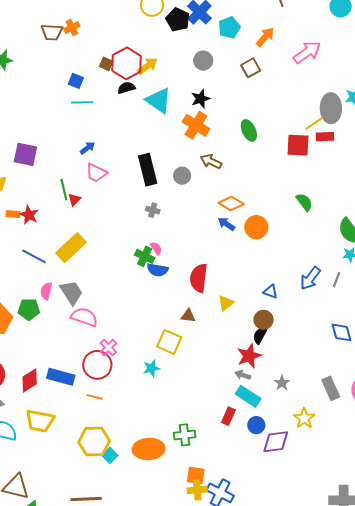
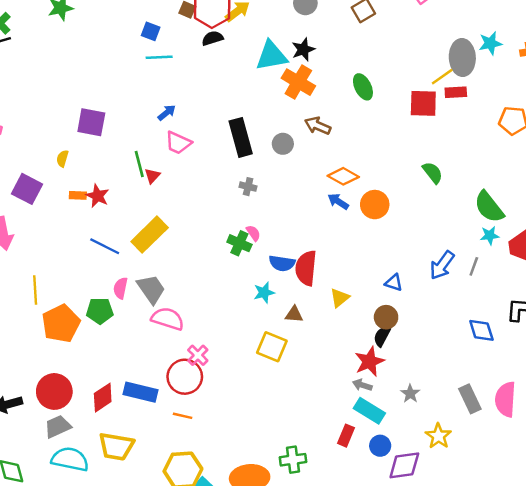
cyan triangle: (159, 100) -> (271, 56), moved, turned -44
blue semicircle: (158, 270) -> (282, 263), moved
cyan star: (152, 368) -> (264, 293), moved

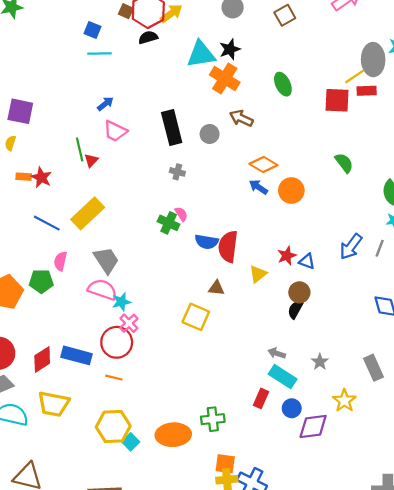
purple square: (91, 122) -> (20, 111), moved
gray trapezoid: (151, 289) -> (106, 260), moved
cyan star: (264, 293) -> (121, 302), moved
red star: (369, 362) -> (287, 256), moved, size x0.7

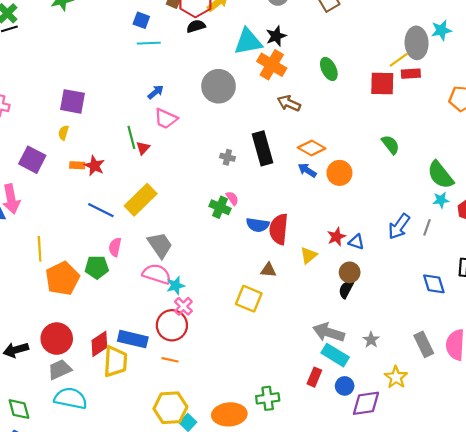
black rectangle: (172, 127) -> (263, 148), moved
gray circle: (210, 134) -> (218, 86), moved, size x1.8
gray arrow: (277, 353) -> (329, 332), size x1.8
yellow trapezoid: (54, 404) -> (115, 361), moved, turned -96

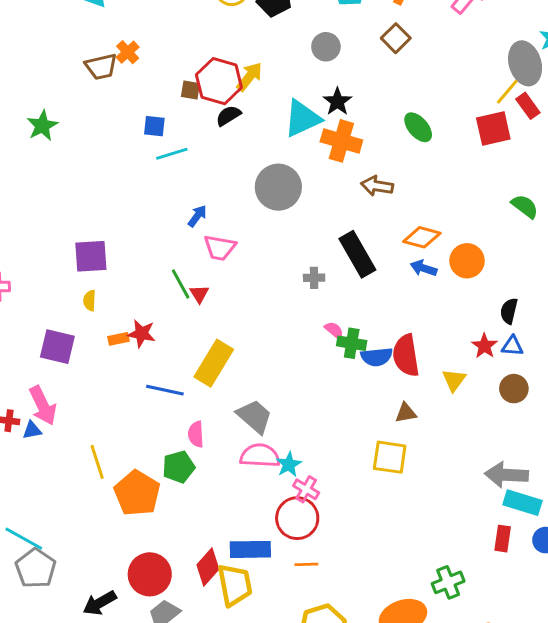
red rectangle: (411, 74) -> (528, 106), turned 72
green cross: (220, 207) -> (352, 343), moved
black semicircle: (346, 289) -> (509, 311), moved

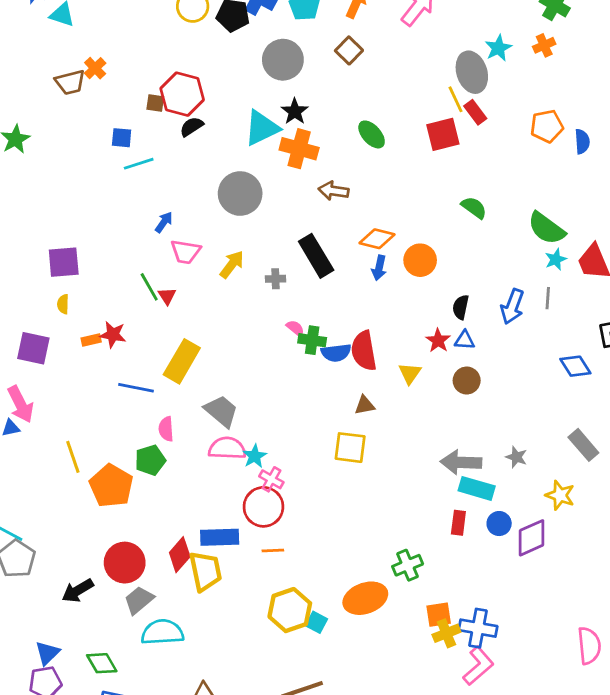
gray circle: (326, 47) -> (283, 60), size x1.5
yellow arrow: (249, 77) -> (232, 264), moved
yellow line: (507, 92) -> (455, 99), turned -64
blue arrow: (424, 268) -> (379, 268), turned -95

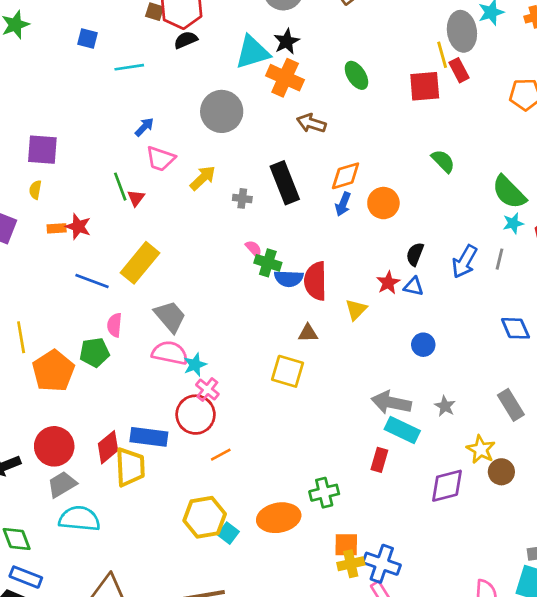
blue square: (122, 138) -> (87, 38), moved
orange diamond: (377, 239) -> (346, 176), turned -40
brown circle: (467, 381) -> (501, 472), moved
blue circle: (499, 524) -> (423, 345), moved
orange line: (273, 550) -> (221, 455), moved, turned -35

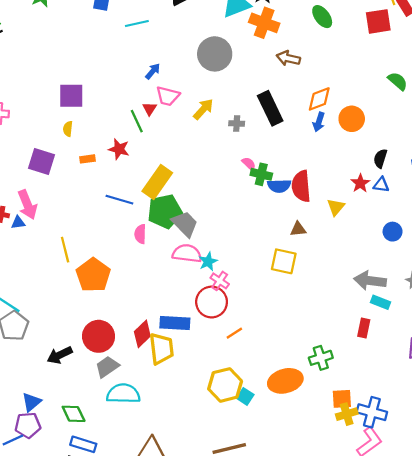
red triangle: (136, 198) -> (149, 109), moved
red star: (78, 227) -> (119, 149), moved
green pentagon: (94, 352) -> (165, 211), moved, size x1.4
cyan rectangle: (402, 430) -> (380, 302), size x0.7

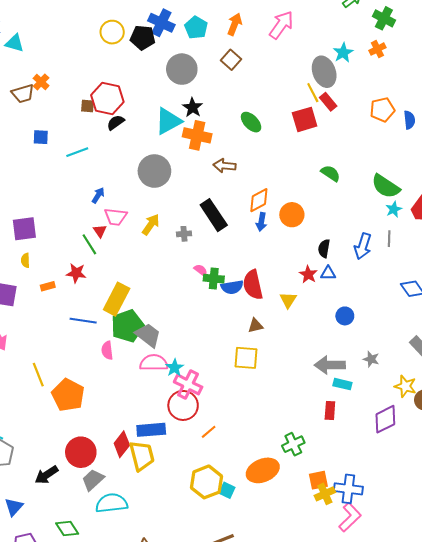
pink cross: (220, 281) -> (188, 384), size x1.5
blue triangle: (31, 402) -> (14, 507), moved

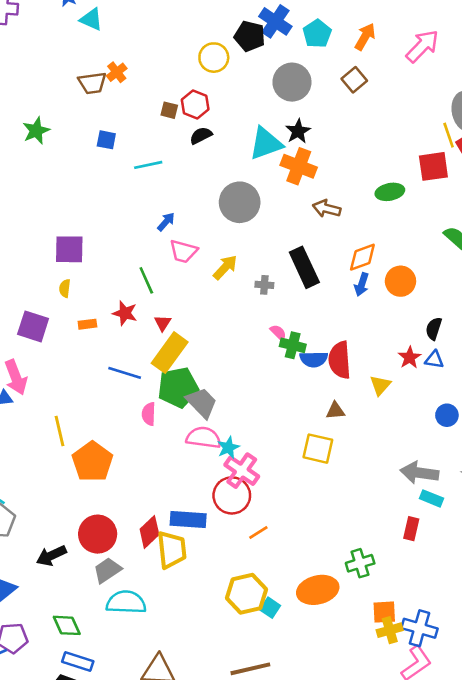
yellow circle: (112, 32) -> (214, 58), moved
red hexagon: (107, 98) -> (195, 105), size x0.7
green ellipse: (251, 122) -> (390, 192), moved, turned -65
red triangle: (100, 231) -> (163, 323), moved

